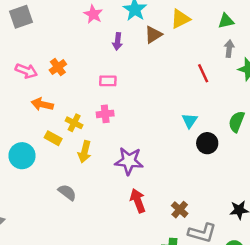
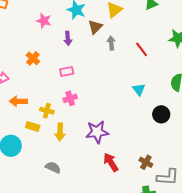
gray arrow: (229, 49) -> (111, 43), moved
orange cross: (58, 67) -> (33, 58), moved
black circle: (207, 143) -> (161, 114), moved

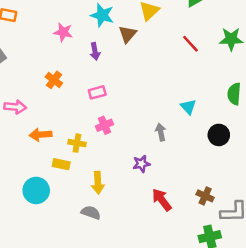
gray arrow: (111, 43) -> (161, 132), moved
red line: (142, 49) -> (190, 44), moved
yellow arrow: (60, 132) -> (98, 183), moved
purple star: (97, 132) -> (141, 164), size x0.6

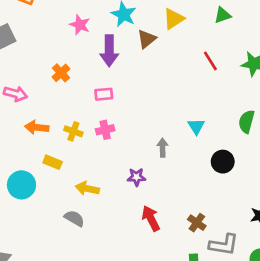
purple arrow: (95, 51) -> (109, 51), size x1.6
yellow cross: (77, 143) -> (73, 131), moved
yellow arrow: (98, 183) -> (87, 188), turned 95

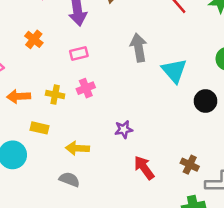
cyan triangle: (196, 126) -> (174, 71), size x1.5
gray arrow: (163, 148) -> (139, 48), moved, size x1.5

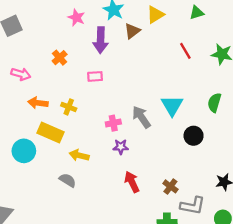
gray arrow: (139, 48) -> (141, 117), moved, turned -35
pink cross: (86, 88) -> (113, 123), moved
yellow rectangle: (39, 128) -> (51, 133), size x1.6

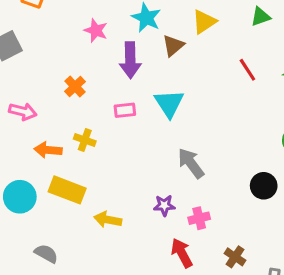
cyan triangle: (172, 106) -> (169, 103), moved
yellow cross: (69, 107) -> (85, 140), moved
pink cross: (113, 123) -> (199, 218), moved
cyan circle: (24, 151) -> (20, 197), moved
gray semicircle: (68, 180) -> (46, 254), moved

